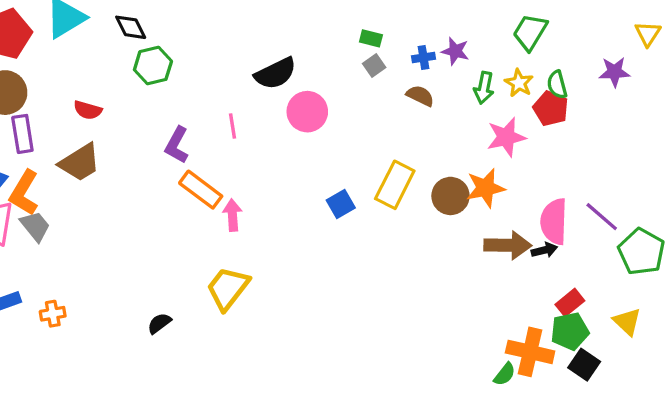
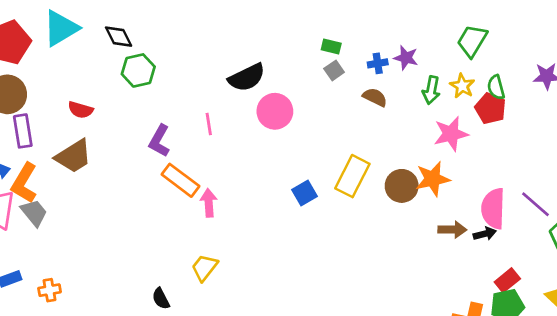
brown arrow: (508, 245) -> (452, 230), size x0.7
yellow trapezoid: (228, 288) -> (204, 268), size x0.7
black semicircle: (159, 323) -> (161, 299), moved, turned -80

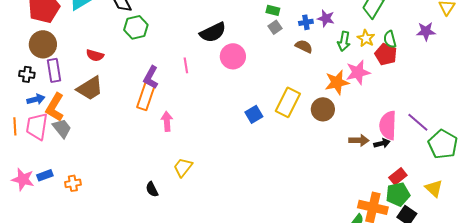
orange star: (433, 179) -> (337, 82), moved
orange rectangle: (181, 180) -> (146, 96), moved, turned 72
pink arrow: (209, 203) -> (167, 121), moved

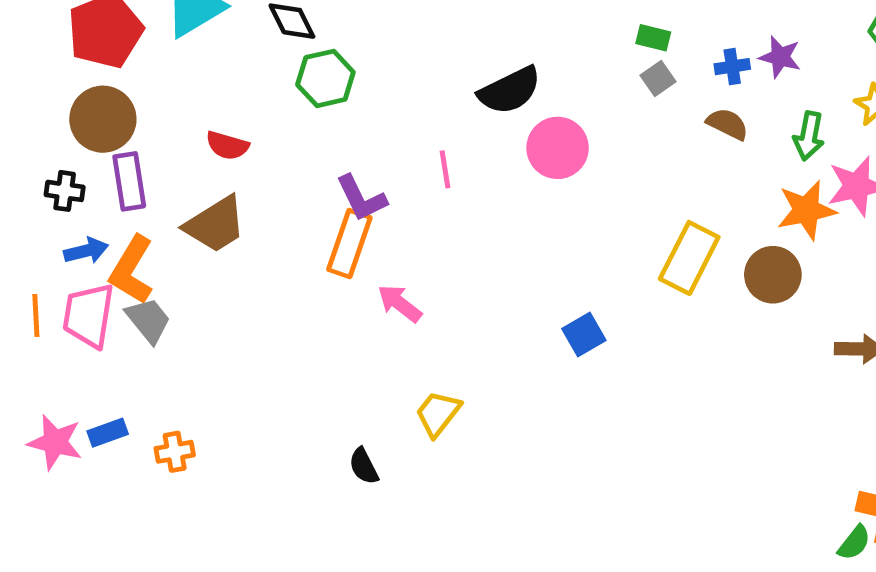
green arrow: (344, 41) -> (809, 136), moved
purple L-shape: (151, 77) -> (361, 198), turned -55
blue square: (254, 114) -> (584, 335), moved
pink arrow: (167, 121) -> (400, 303), turned -48

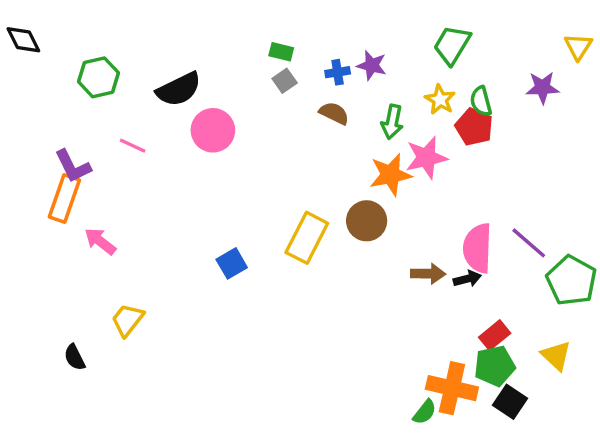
green hexagon: (325, 78) -> (98, 77), moved
pink line: (445, 169) -> (133, 146), turned -56
yellow rectangle: (689, 258) -> (307, 238), moved

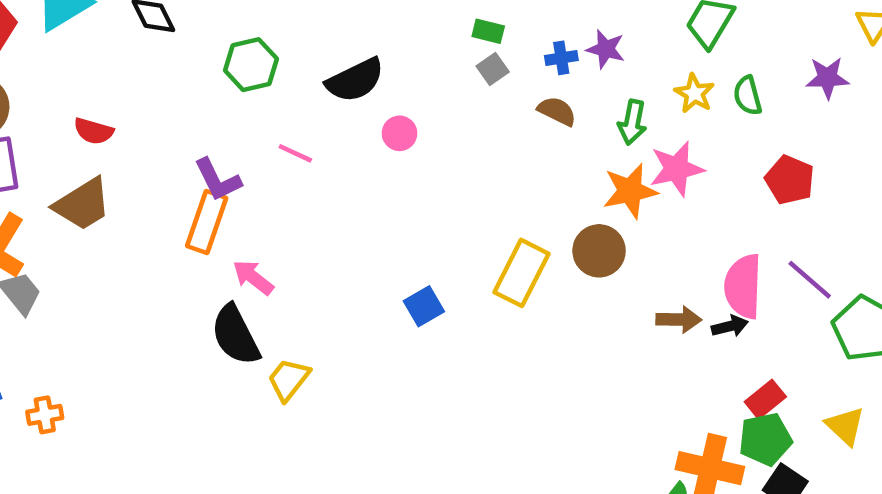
red pentagon: (474, 127) -> (790, 180), moved
pink circle: (213, 130) -> (399, 133), size x0.6
black semicircle: (75, 357) -> (235, 335), moved, size x1.8

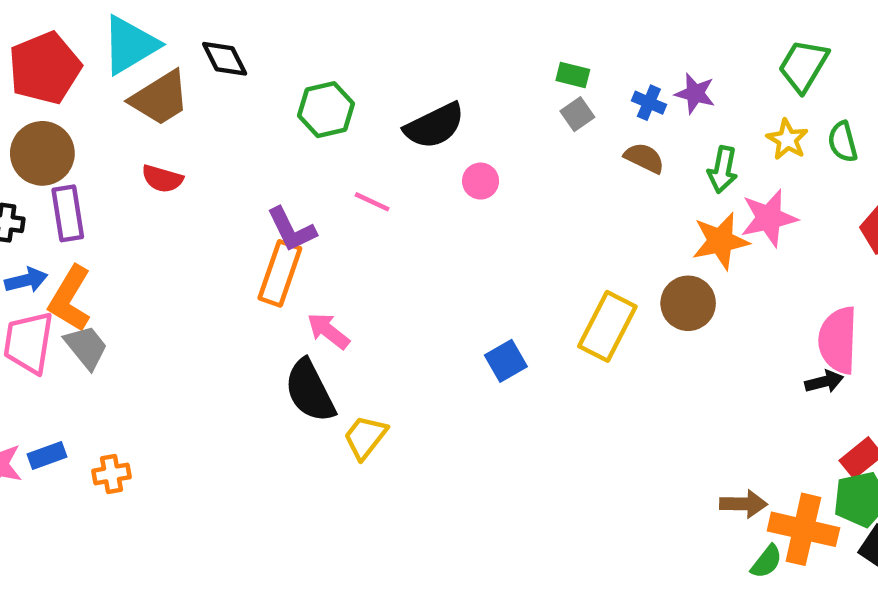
blue cross: (561, 58) -> (649, 103), turned 32
brown trapezoid: (82, 204) -> (160, 98), moved
brown arrow: (679, 320) -> (743, 504), moved

